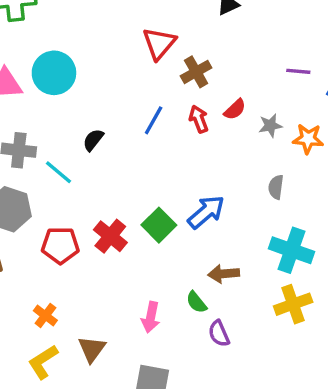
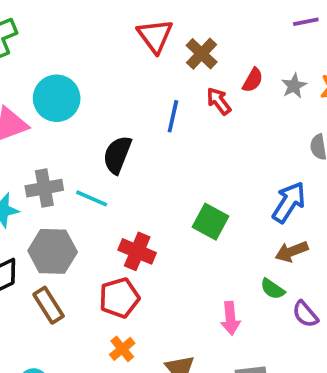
black semicircle: (93, 140) -> (117, 155), size x1.5
blue arrow: (206, 212) -> (289, 202), moved
red cross: (110, 236) -> (137, 251), moved
red pentagon: (60, 245) -> (119, 298), moved
orange cross: (45, 316) -> (122, 349), turned 30

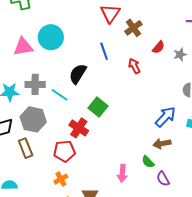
red arrow: (219, 101) -> (134, 66), moved
blue line: (173, 116) -> (104, 51), moved, turned -42
green square: (210, 222) -> (98, 107), moved

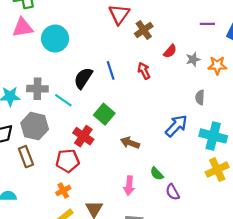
pink triangle: (23, 47) -> (23, 28), moved
blue line: (104, 51) -> (111, 70), moved
brown arrow: (162, 144) -> (130, 143), moved, turned 30

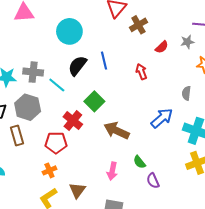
cyan circle: (55, 38) -> (69, 31), moved
gray star: (193, 59) -> (187, 42), moved
red arrow: (144, 71) -> (141, 72), moved
brown arrow: (130, 143) -> (117, 131), size x1.4

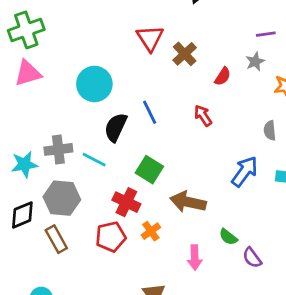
orange cross: (49, 170) -> (151, 231), moved

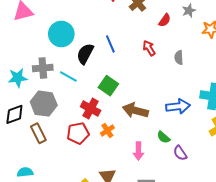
cyan circle: (94, 84) -> (61, 34), moved
gray semicircle: (270, 130) -> (179, 58), moved
blue arrow: (245, 171) -> (178, 106), moved, turned 45

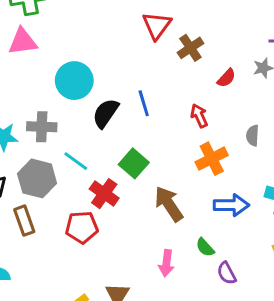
gray semicircle: (179, 58) -> (253, 136), moved
cyan line: (68, 77) -> (76, 161), moved
brown arrow: (135, 110) -> (169, 204), turned 35
orange cross: (107, 130) -> (212, 159), moved, size x1.5

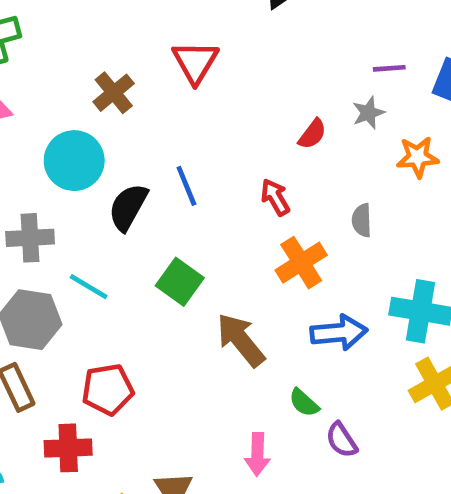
brown cross: (190, 48) -> (114, 93), moved
red cross: (104, 194) -> (68, 448), moved, turned -32
pink arrow: (166, 263) -> (257, 454), moved

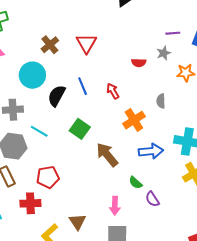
red triangle: (195, 62) -> (86, 43), moved
red semicircle: (312, 134) -> (139, 63), turned 56
red arrow: (275, 197) -> (113, 91), moved

